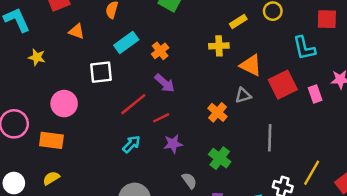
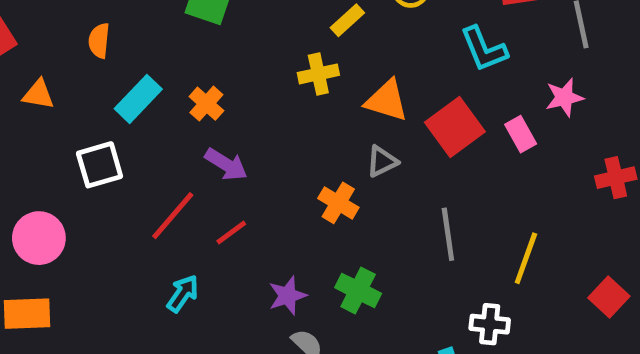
purple star: (173, 144) -> (287, 296), moved
yellow line: (312, 173) -> (526, 258), moved

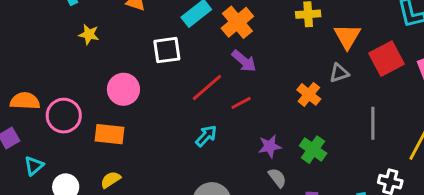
orange triangle: (387, 100) -> (347, 36), turned 36
orange cross: (206, 104) -> (237, 22), size x1.5

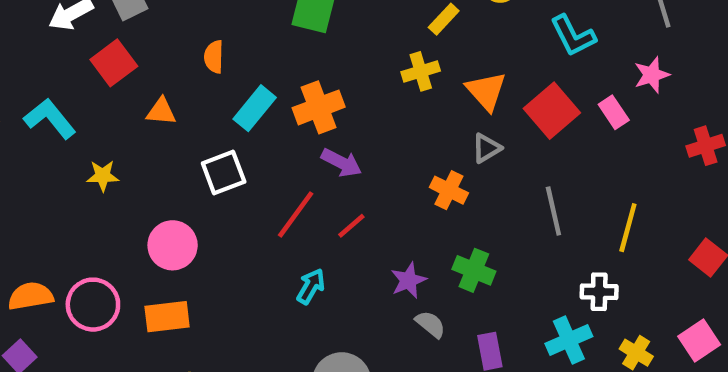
orange cross: (237, 22) -> (319, 107), turned 32

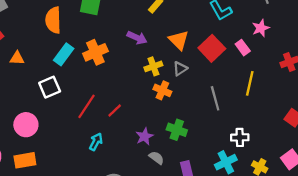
orange semicircle: (214, 57) -> (53, 20), moved, size x1.6
yellow cross: (421, 71) -> (153, 66), moved
purple arrow: (341, 163) -> (137, 38), moved
yellow line: (628, 228) -> (250, 83), moved

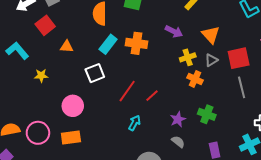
red square: (212, 48) -> (239, 58), moved, turned 30
orange cross: (95, 52) -> (136, 43), turned 30
gray semicircle: (156, 158) -> (178, 142), moved

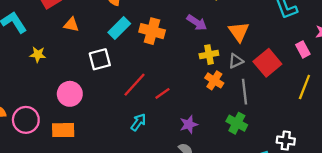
red square: (239, 58) -> (267, 63), turned -35
gray line: (242, 87) -> (245, 92), moved
green cross: (207, 114) -> (237, 123), moved

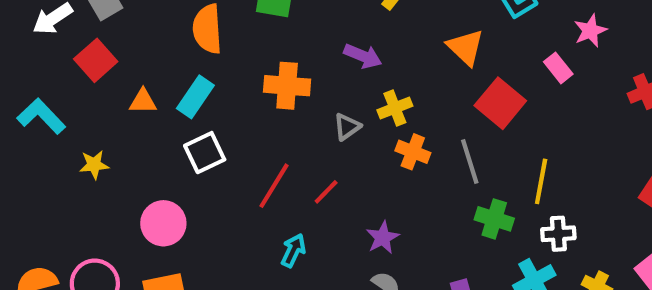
cyan rectangle: (119, 28) -> (195, 97), moved
orange triangle: (239, 32) -> (466, 47), moved
gray triangle: (236, 61) -> (347, 127), moved
yellow line: (304, 87) -> (541, 181), moved
green cross: (237, 123) -> (494, 219), moved

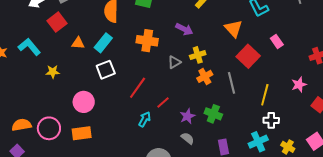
pink star: (590, 31) -> (299, 85), moved
orange cross: (413, 152) -> (205, 76), turned 35
red line: (326, 192) -> (163, 102), moved
green cross: (494, 219) -> (213, 114), moved

